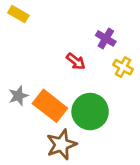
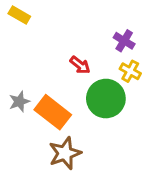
purple cross: (106, 38) -> (124, 41), moved
green circle: (90, 112) -> (106, 99), moved

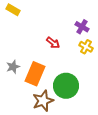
green circle: (106, 99) -> (66, 86), moved
orange rectangle: (53, 112) -> (35, 74), turned 75

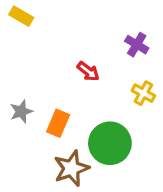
yellow cross: (86, 47) -> (143, 93), moved
orange rectangle: (35, 74) -> (58, 123), size x0.7

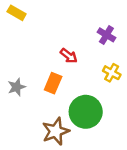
orange rectangle: (58, 123) -> (53, 83), moved

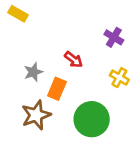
gray star: (17, 87) -> (33, 72), moved
brown star: (56, 131) -> (36, 115), moved

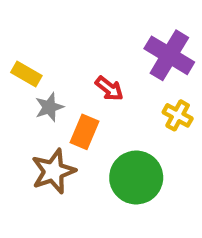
yellow rectangle: (18, 14) -> (26, 74), moved
purple cross: (114, 37) -> (169, 55), size x1.6

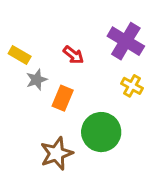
red arrow: (109, 88) -> (73, 55), moved
brown star: (53, 171) -> (57, 154), moved

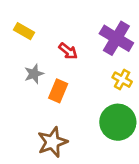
yellow rectangle: (20, 55) -> (24, 31), moved
green circle: (101, 132) -> (118, 122), moved

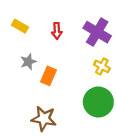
red arrow: (68, 51) -> (57, 31), moved, turned 49
brown star: (52, 142) -> (44, 119), turned 30

